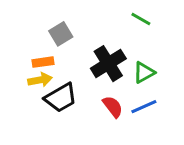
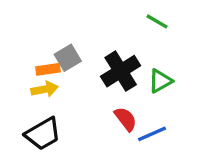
gray square: (61, 34) -> (68, 58), moved
black trapezoid: (61, 98) -> (43, 134), moved
blue line: (144, 107) -> (152, 134), moved

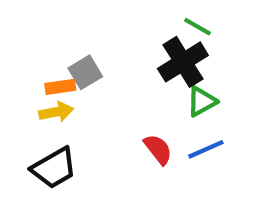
black cross: (121, 71) -> (183, 62), moved
blue line: (152, 134) -> (206, 149), moved

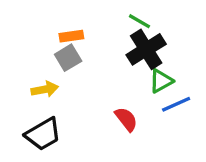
green line: (198, 27) -> (139, 21), moved
orange rectangle: (60, 87) -> (71, 36), moved
blue line: (206, 149) -> (176, 104), moved

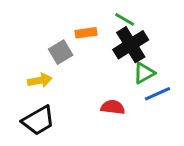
orange rectangle: (71, 36) -> (86, 33), moved
red semicircle: (126, 119) -> (113, 107), turned -45

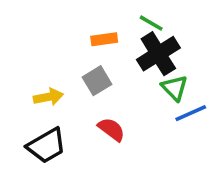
gray square: (61, 52) -> (97, 81), moved
green triangle: (144, 73) -> (175, 88), turned -45
red semicircle: (113, 107) -> (111, 129), moved, turned 30

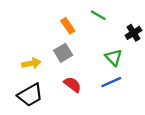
orange rectangle: (104, 39) -> (68, 26), turned 63
black cross: (158, 54) -> (133, 33), moved, size x0.6
blue line: (191, 113) -> (111, 82), moved

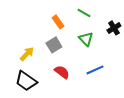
green triangle: (114, 57) -> (86, 39), moved
yellow arrow: (31, 63) -> (27, 54), turned -35
black trapezoid: (30, 95) -> (26, 81), turned 65

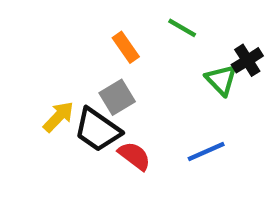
green triangle: (86, 39) -> (221, 80), moved
black trapezoid: (26, 81) -> (98, 130), moved

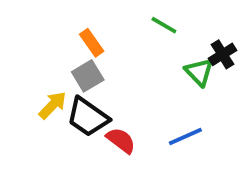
orange rectangle: (126, 47) -> (92, 43), moved
gray square: (117, 97) -> (88, 76), moved

